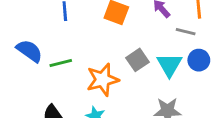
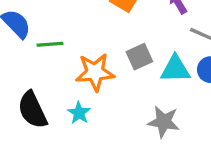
cyan triangle: (169, 65) -> (175, 69), turned 48

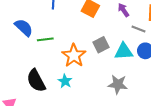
orange star: (95, 72) -> (74, 56), turned -30

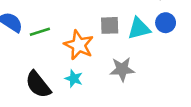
gray square: (101, 45) -> (110, 25), turned 35
gray star: (118, 84) -> (122, 69), moved

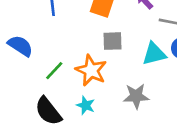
gray square: (110, 25) -> (113, 41), moved
green line: (40, 32) -> (54, 71), moved, turned -30

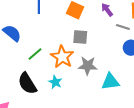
cyan triangle: (154, 54) -> (110, 82), moved
gray star: (136, 96) -> (88, 66), moved

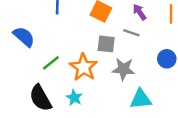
gray line: (123, 27) -> (131, 33), moved
gray star: (88, 66) -> (123, 69), moved

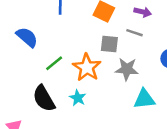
purple arrow: (140, 12) -> (143, 12), turned 140

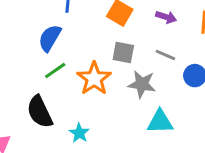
gray line: (135, 33) -> (165, 55), moved
blue semicircle: (27, 37) -> (50, 38), moved, turned -105
cyan star: (78, 98) -> (79, 133), moved

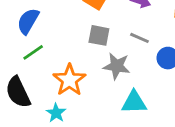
orange star: (94, 79) -> (69, 80), moved

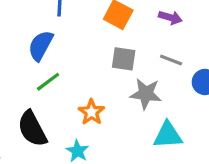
orange star: (69, 80) -> (91, 112), size x0.7

